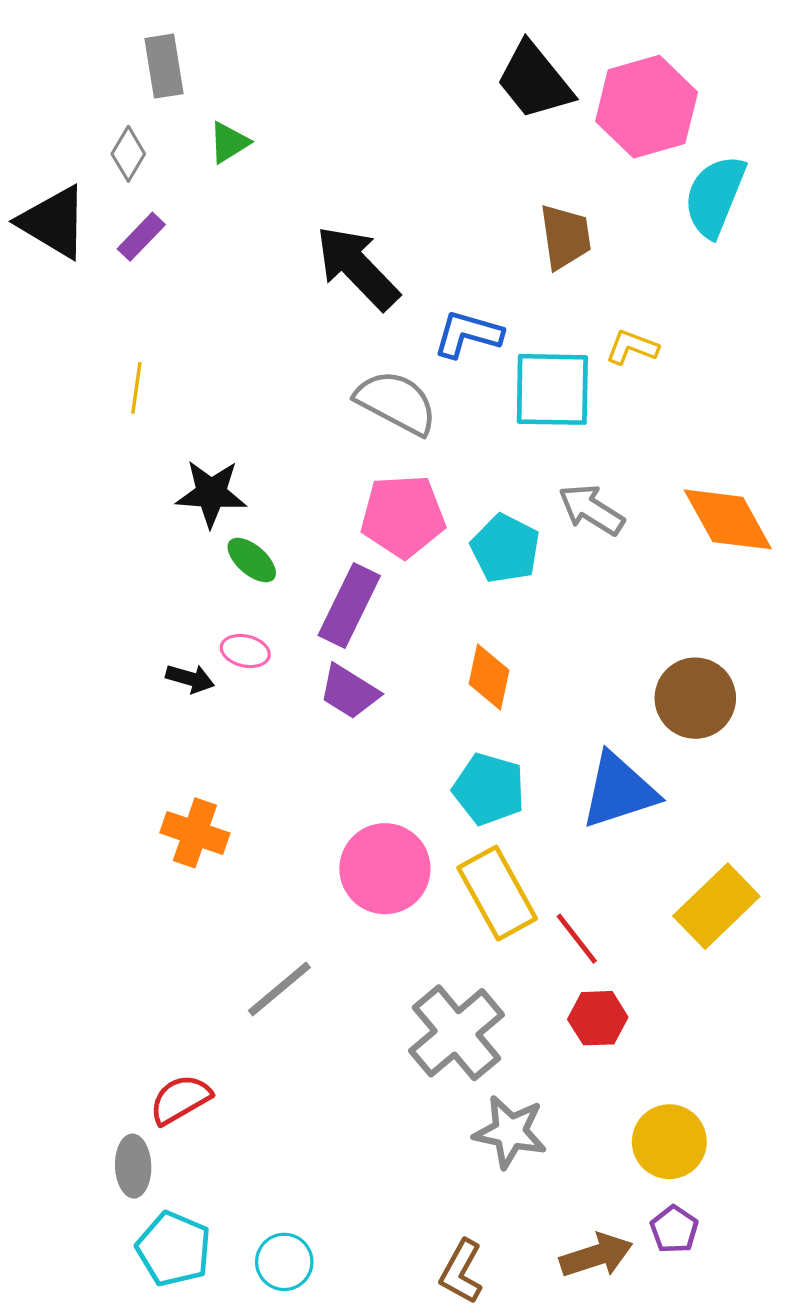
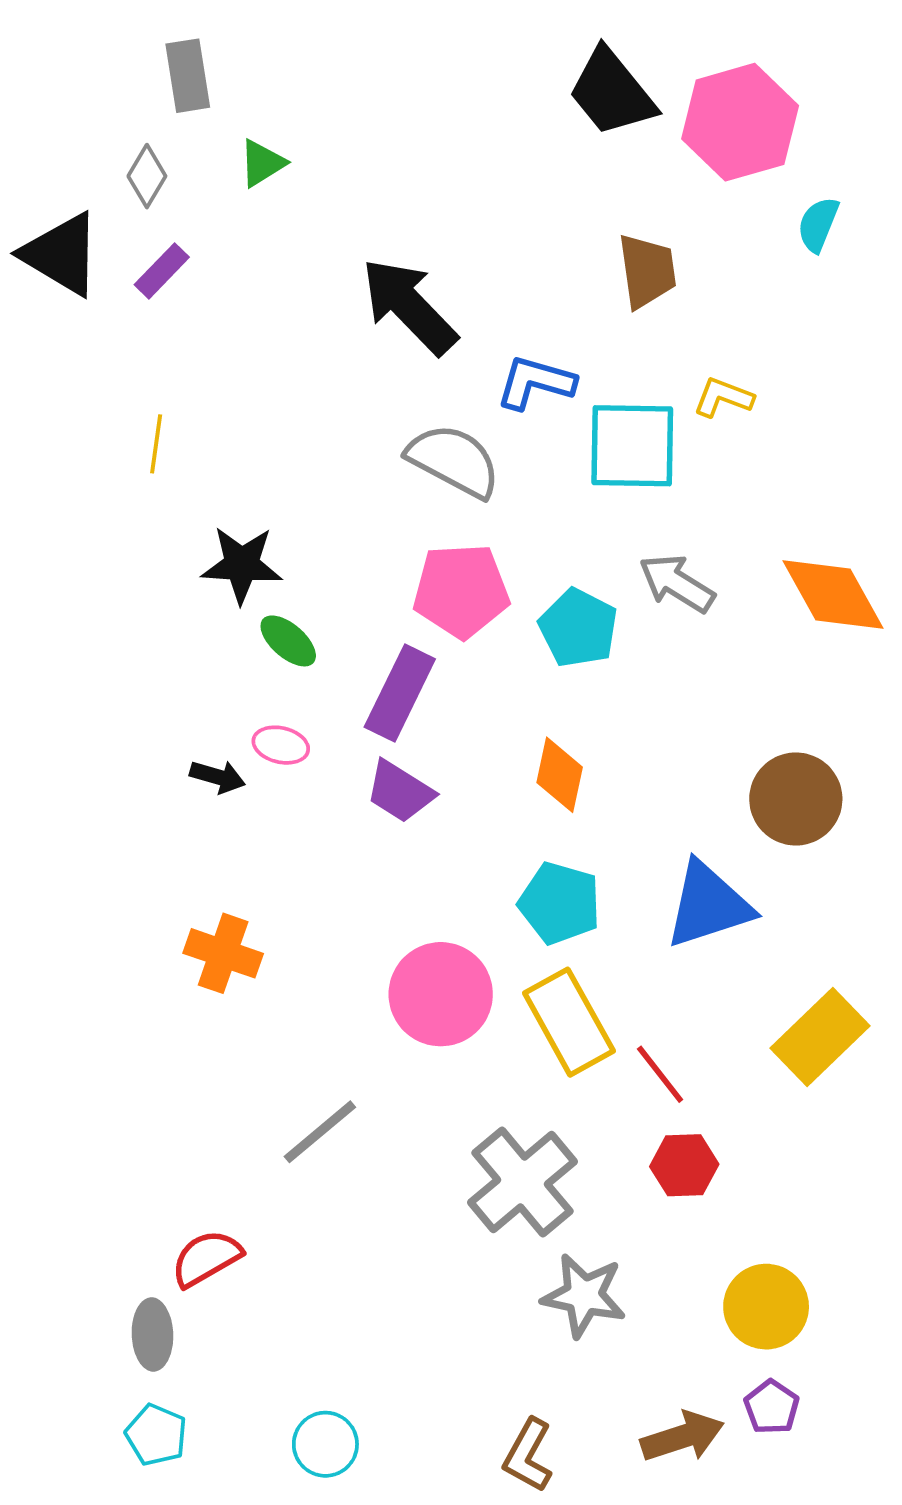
cyan semicircle: (715, 196) -> (818, 224), size x0.6
cyan pentagon: (174, 1249) -> (156, 1435), moved, size x0.7

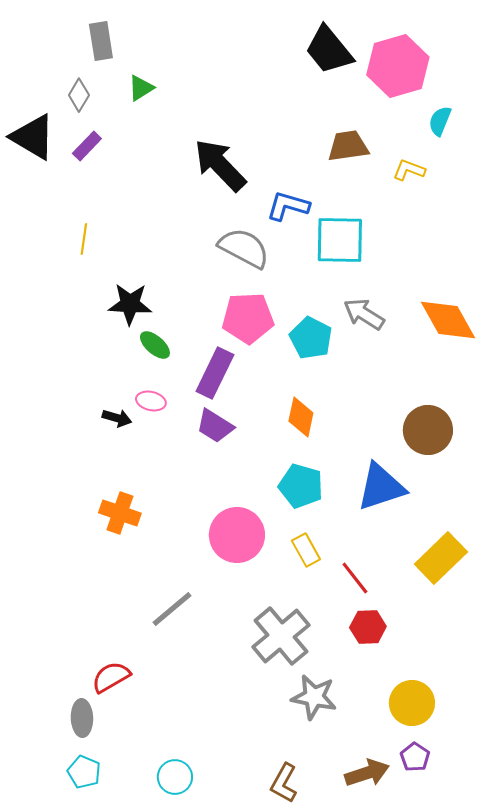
brown trapezoid: (647, 271) -> (348, 146), turned -90
yellow L-shape: (723, 397) -> (409, 170), moved
yellow rectangle: (569, 1022) -> (306, 550), size x0.6

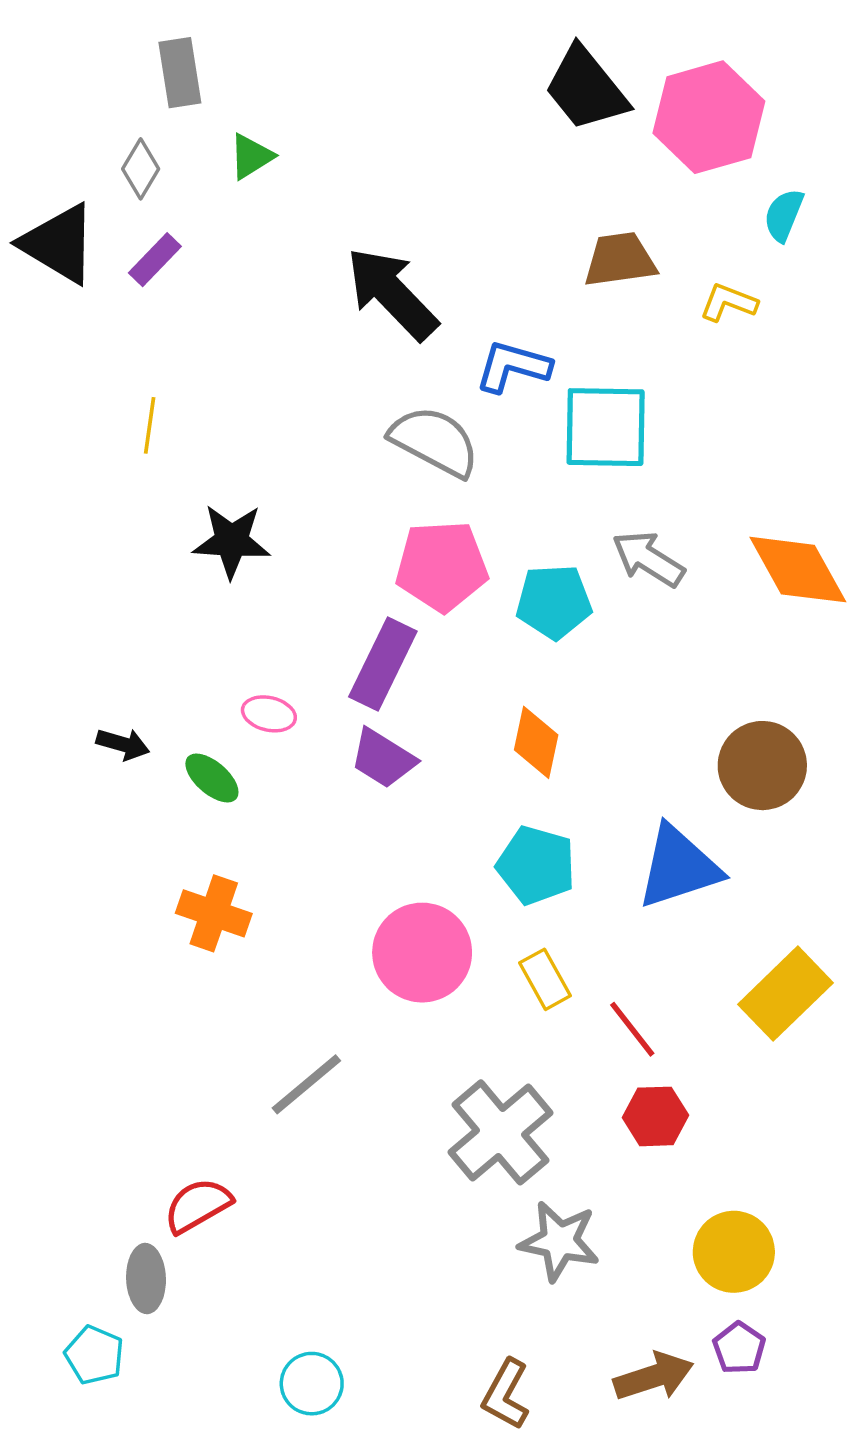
cyan pentagon: (311, 338) -> (554, 602), turned -30
green ellipse: (155, 345) -> (212, 778), moved
black arrow: (117, 418) -> (123, 744), moved
cyan pentagon: (84, 772) -> (94, 1355), moved

